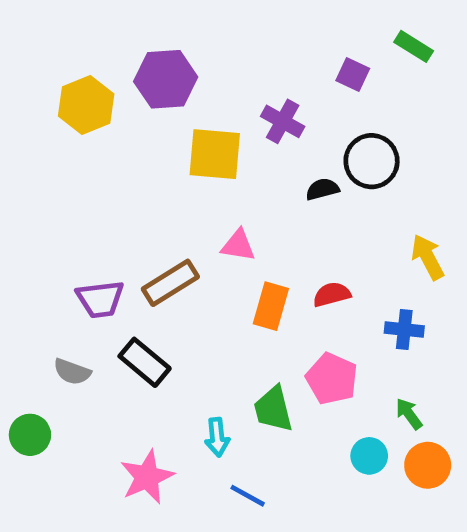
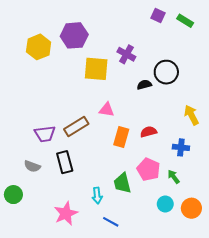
purple square: (353, 75) -> (158, 16), moved
black rectangle: (145, 362) -> (65, 162), turned 35
green arrow: (409, 414) -> (174, 177), moved

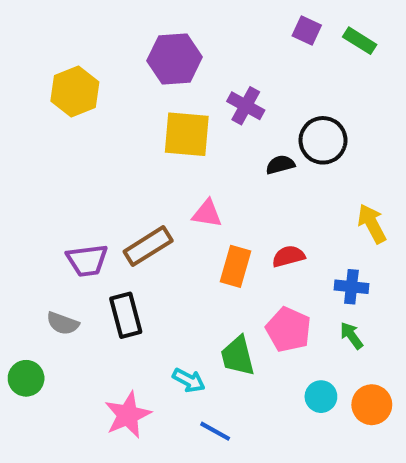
purple hexagon: (74, 35) -> (175, 59), moved
green arrow: (174, 177) -> (351, 336), moved
cyan arrow: (97, 196) -> (189, 380), turned -56

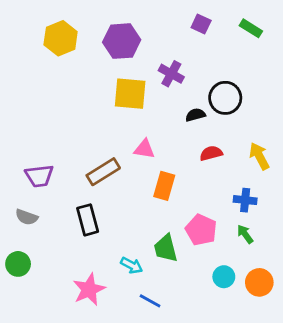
purple square: (307, 30) -> (201, 24), moved
yellow hexagon: (75, 92) -> (61, 38), moved
red semicircle: (288, 256) -> (211, 153), moved
purple trapezoid: (87, 260) -> (39, 176), moved
gray semicircle: (63, 323) -> (27, 217), moved

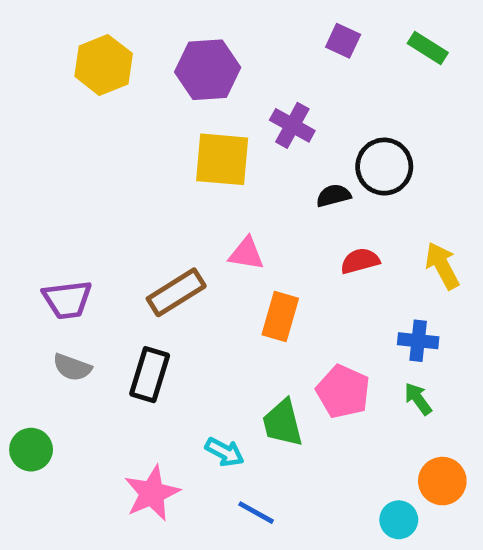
gray semicircle: (27, 217) -> (72, 367), moved
black rectangle: (88, 220) -> (150, 375), turned 32
cyan circle: (224, 277) -> (399, 520), moved

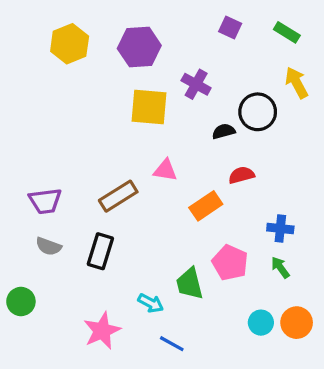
yellow arrow: (442, 266) -> (297, 83), moved
orange rectangle: (280, 317) -> (206, 206), moved, turned 40
cyan circle: (399, 520) -> (261, 323), moved

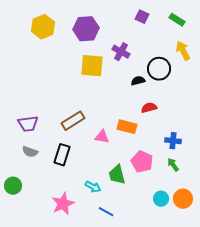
pink triangle: (165, 170) -> (102, 137), moved
orange rectangle: (206, 206) -> (127, 127), turned 48

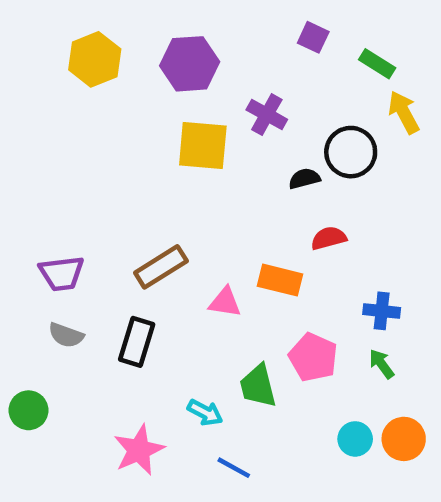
green rectangle: (177, 20) -> (377, 64), moved

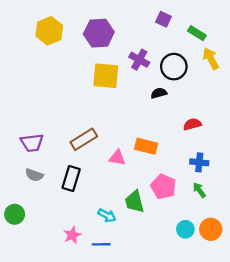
black circle: (351, 152) -> (174, 67), moved
red semicircle: (329, 238) -> (192, 124), moved
pink star: (139, 450) -> (72, 235), size x0.7
blue line: (234, 468) -> (101, 244), moved, turned -30

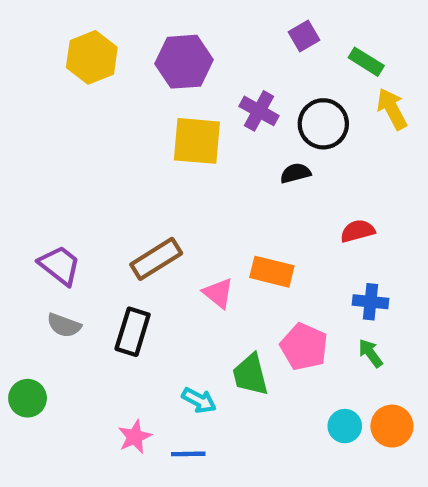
purple square: (163, 19) -> (304, 36), turned 35
purple trapezoid: (32, 143) -> (60, 265), turned -135
pink triangle: (117, 158) -> (218, 293), turned 30

